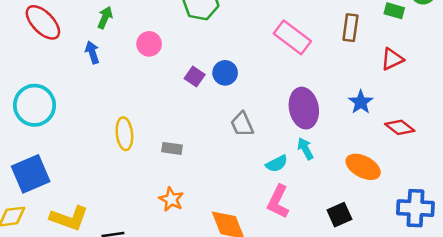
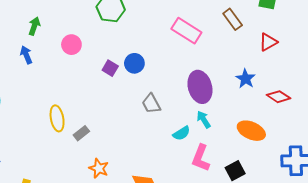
brown rectangle: (350, 28) -> (233, 19), turned -40
gray rectangle: (172, 148) -> (81, 133), moved, turned -42
pink L-shape: (278, 202) -> (201, 158), moved

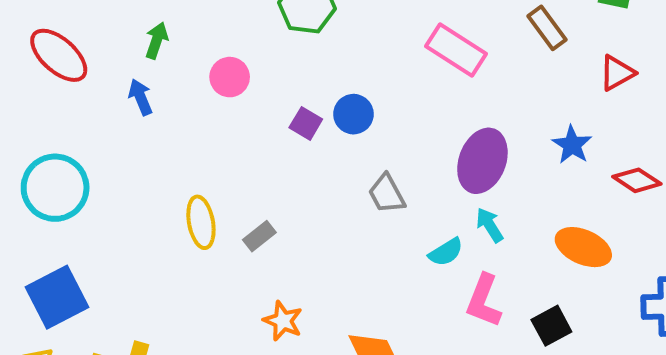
purple ellipse: (200, 87) -> (482, 161), turned 36
gray rectangle: (81, 133) -> (259, 236), moved

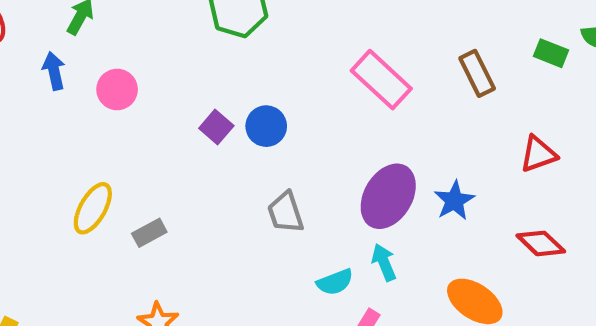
red triangle: (617, 73) -> (538, 154), moved
pink circle: (230, 77) -> (117, 89), moved
blue star: (572, 145) -> (454, 201), moved
yellow ellipse: (201, 222) -> (93, 208), turned 30

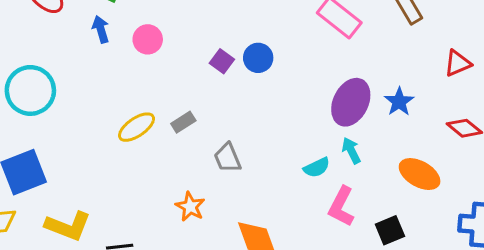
yellow ellipse: (93, 208) -> (137, 127), turned 30
gray trapezoid: (286, 212) -> (227, 158), moved
gray rectangle: (149, 233) -> (183, 122), moved

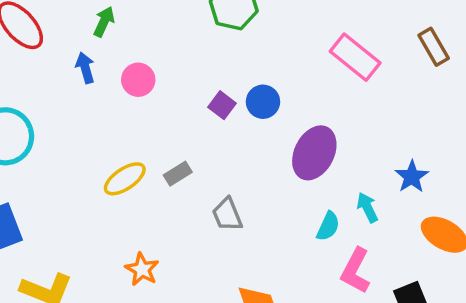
purple ellipse: (351, 102) -> (314, 153), moved
blue star: (399, 102) -> (412, 177), moved
cyan semicircle: (317, 168) -> (328, 226), turned -40
orange star: (190, 207) -> (142, 269), moved

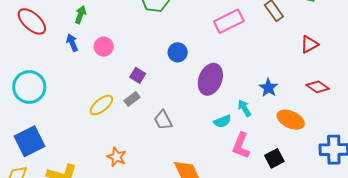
pink rectangle: (355, 57) -> (229, 21), turned -60
purple square: (222, 105) -> (138, 75), moved
cyan semicircle: (328, 226) -> (223, 121), turned 48

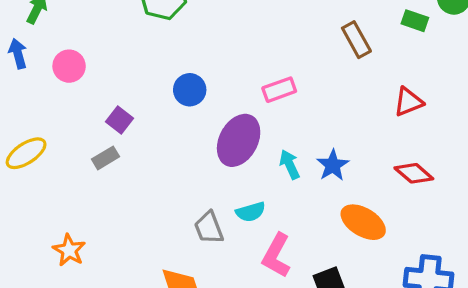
pink rectangle: (229, 21) -> (279, 90), moved, size x0.7
yellow ellipse: (101, 105) -> (26, 153), moved
cyan arrow: (244, 108) -> (290, 164), moved
gray trapezoid: (163, 120) -> (209, 228), moved

